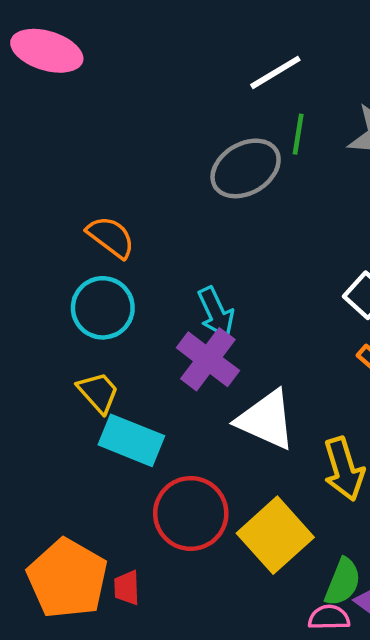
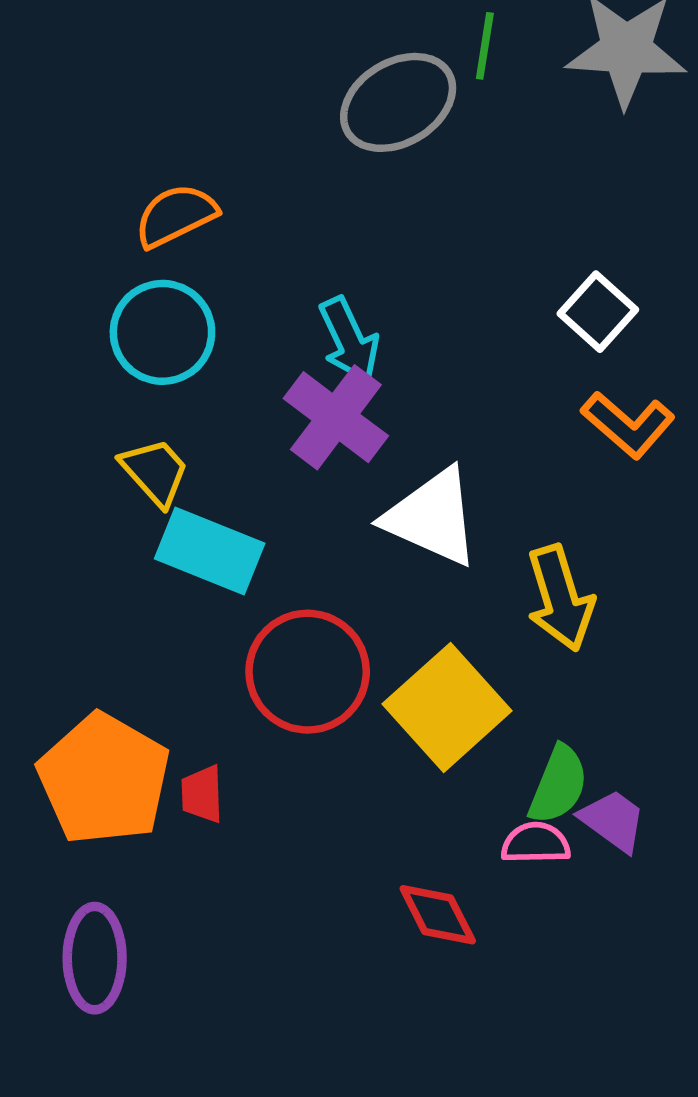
orange semicircle: (111, 237) -> (176, 216), turned -63

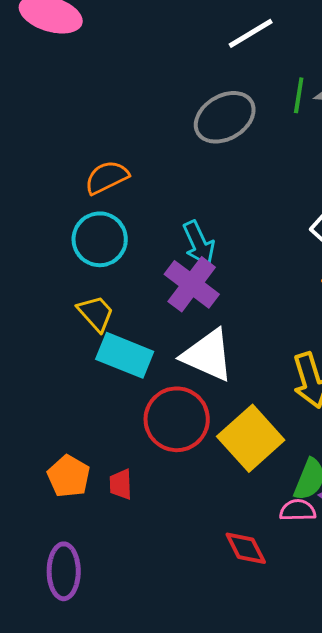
green line: (485, 46) -> (299, 95), moved
white triangle: (432, 517) -> (208, 355), moved
orange pentagon: (104, 779) -> (69, 476), size x0.6

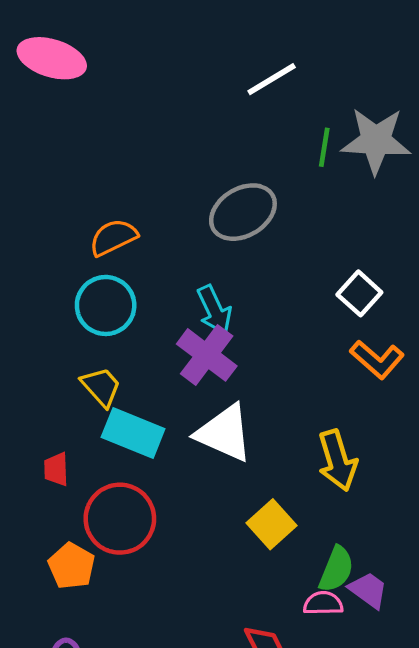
gray ellipse: (225, 117) -> (243, 212), moved
red circle: (177, 419) -> (120, 519), moved
yellow square: (251, 438) -> (272, 524), size x0.7
red trapezoid: (121, 484) -> (56, 469), moved

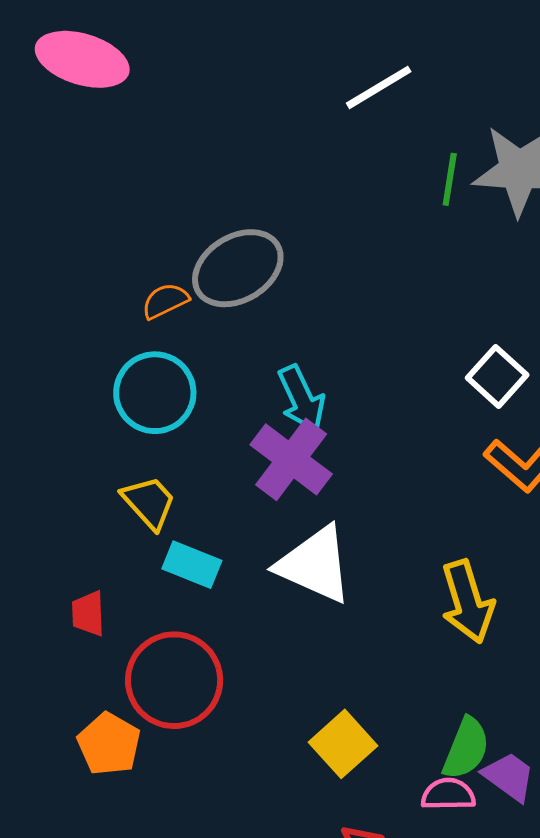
gray ellipse: (243, 212) -> (238, 268), moved
orange semicircle: (113, 237) -> (165, 301), size x0.7
cyan rectangle: (133, 433) -> (192, 565), size x0.7
yellow square: (272, 524) -> (343, 744), moved

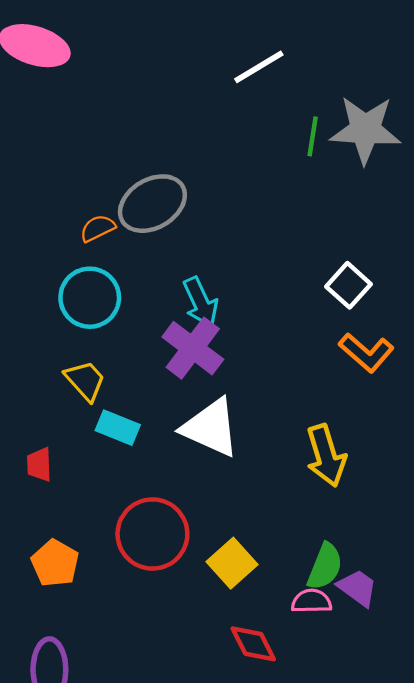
red circle: (174, 680) -> (152, 534), moved

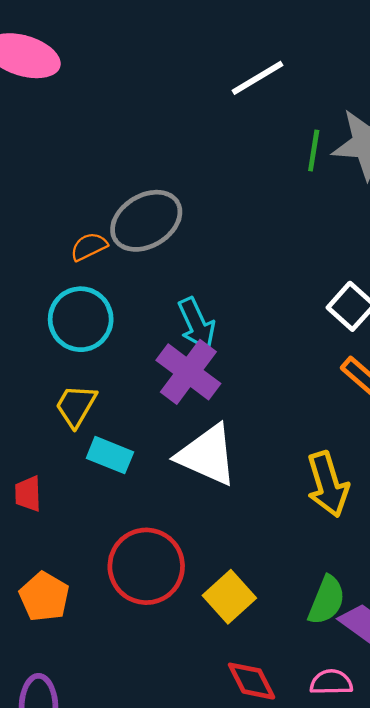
yellow trapezoid: (85, 381) -> (76, 406), turned -108
pink semicircle: (312, 601) -> (331, 682), moved

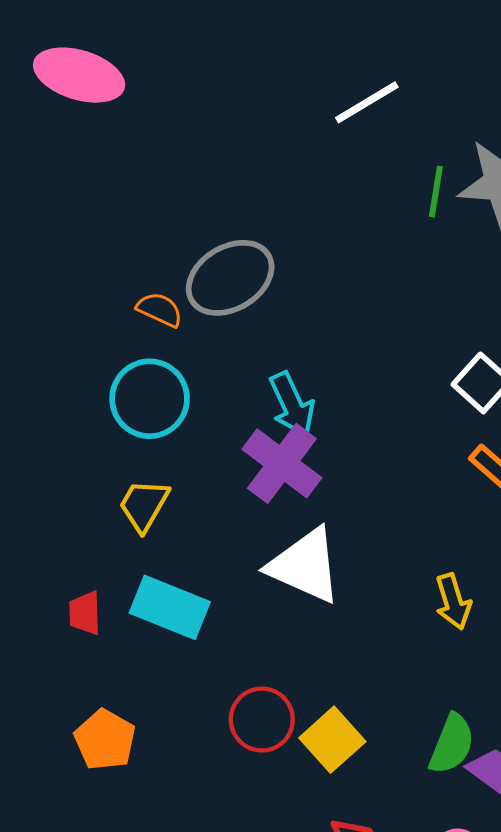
orange semicircle: (89, 247) -> (160, 310), turned 51
cyan rectangle: (110, 455) -> (170, 607), moved, size x1.4
yellow arrow: (328, 484) -> (453, 602), size x0.7
red circle: (146, 566) -> (262, 720), moved, size x0.7

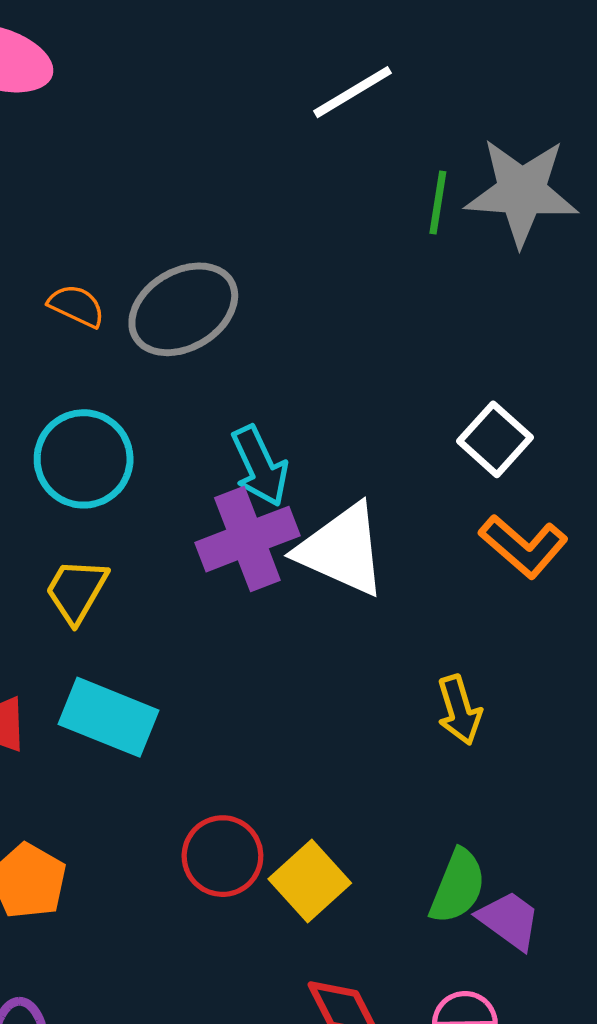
orange semicircle: (160, 310) -> (76, 306), moved
purple cross: (282, 463) -> (247, 539), turned 32
white triangle: (305, 566) -> (342, 550), moved

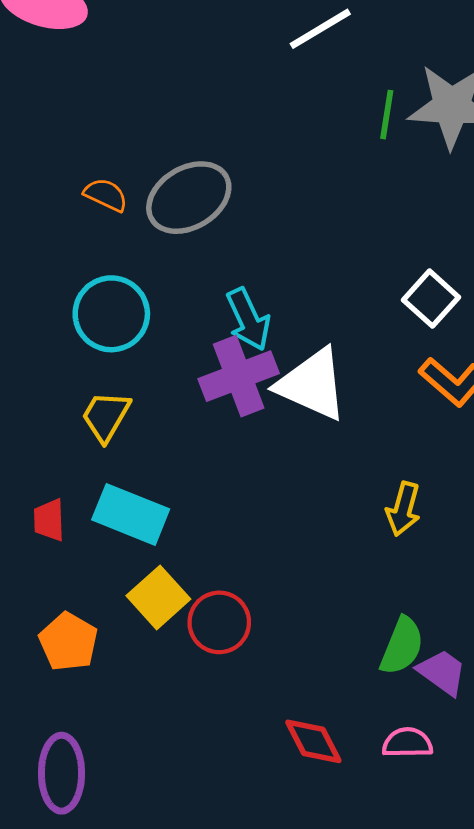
yellow arrow: (459, 710) -> (403, 509), turned 32
yellow square: (310, 881) -> (158, 597), moved

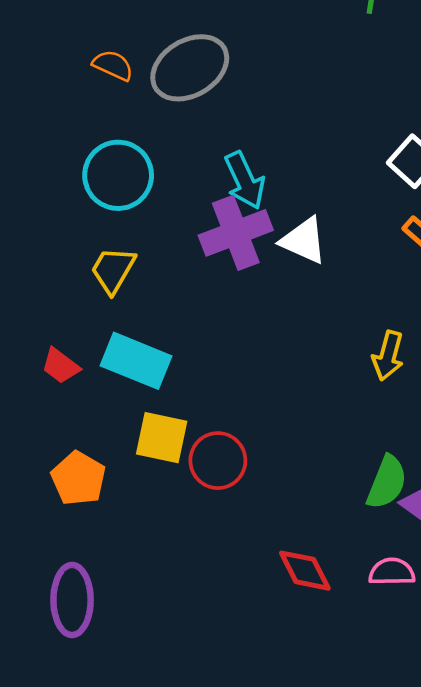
white triangle: (312, 384) -> (304, 241), size x0.7
red trapezoid: (49, 520) -> (61, 366), turned -51
yellow square: (158, 597) -> (162, 438), turned -36

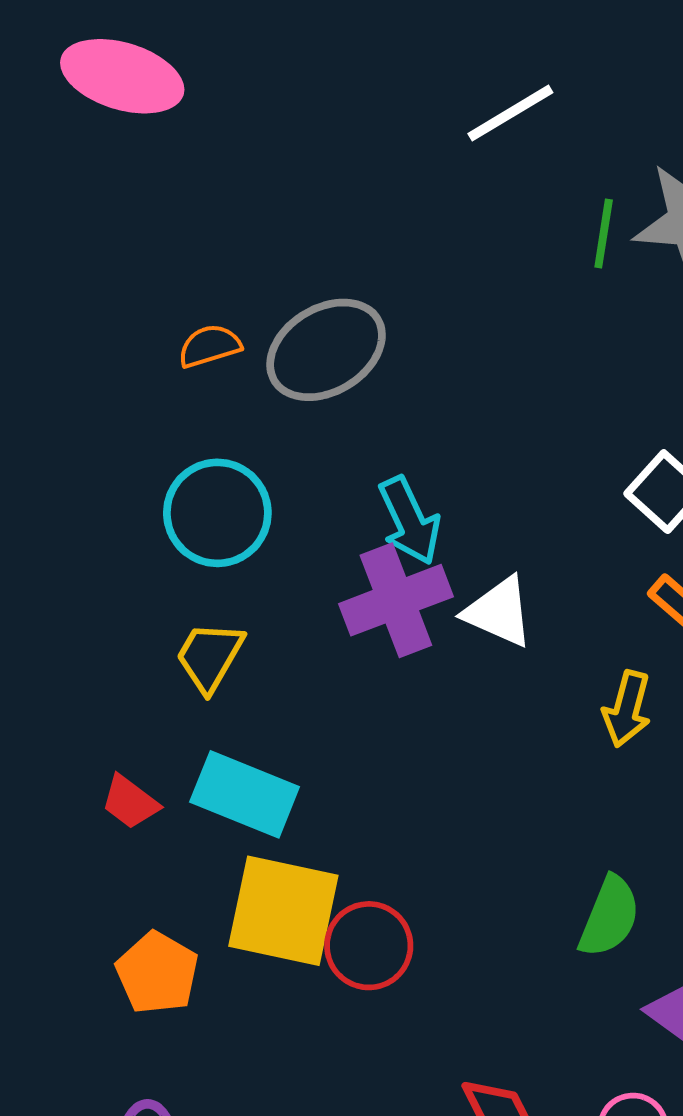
orange semicircle: (113, 65) -> (210, 346), turned -42
yellow arrow: (388, 356) -> (627, 709), moved
yellow square: (162, 438) -> (283, 911), size x1.4
green semicircle: (387, 482) -> (609, 917), moved

